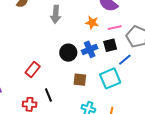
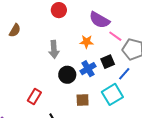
gray arrow: (56, 14) -> (54, 49), moved
pink line: (115, 28) -> (115, 36), moved, turned 56

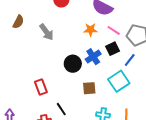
pink line: (115, 36) -> (114, 30), moved
gray arrow: (54, 49) -> (47, 32), moved, turned -30
red rectangle: (34, 96) -> (41, 87), turned -49

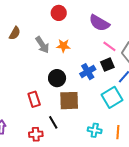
orange star: (90, 30) -> (63, 46), moved
black circle: (73, 64) -> (57, 78), moved
brown square: (89, 88) -> (69, 101), moved, size x1.5

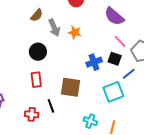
brown semicircle: (15, 33) -> (37, 15), moved
black square: (107, 65) -> (115, 59), turned 32
black circle: (57, 78) -> (38, 52), moved

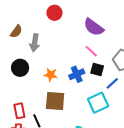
gray arrow: (54, 28) -> (35, 43), turned 36
orange star: (75, 32) -> (51, 75), moved
pink line: (120, 41) -> (91, 51), moved
red rectangle: (36, 80) -> (19, 111), moved

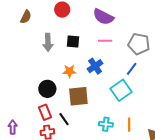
brown semicircle: (16, 31) -> (26, 17), moved
pink line: (91, 51) -> (105, 41), turned -32
black circle: (20, 68) -> (47, 89), moved
black square: (97, 69) -> (73, 42), moved

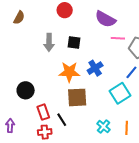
brown semicircle: (26, 17) -> (19, 18), moved
pink line: (105, 41) -> (118, 38), moved
orange star: (69, 71) -> (69, 72), size x1.5
black circle: (47, 89) -> (26, 90), moved
cyan cross: (106, 124) -> (103, 127), turned 32

